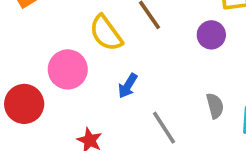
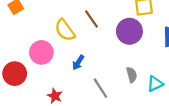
purple circle: (211, 35) -> (129, 31), size x1.5

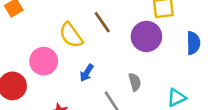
gray semicircle: (132, 75) -> (135, 82), moved

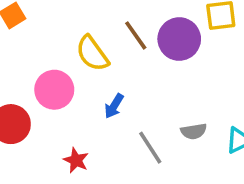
purple circle: (146, 36) -> (179, 39), moved
gray semicircle: (135, 82) -> (194, 131), moved, turned 96

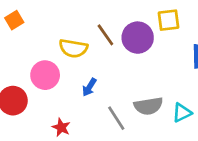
yellow semicircle: (92, 53) -> (73, 48), turned -44
gray semicircle: (194, 131) -> (148, 106), size x1.5

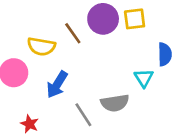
purple circle: (138, 38) -> (103, 19), moved
blue arrow: (89, 87) -> (57, 85), size x1.5
cyan triangle: (182, 113) -> (144, 78), moved, turned -36

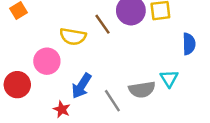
cyan triangle: (144, 78) -> (169, 78), moved
blue arrow: (57, 85) -> (81, 86), moved

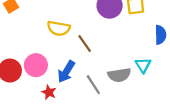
brown line: (102, 24) -> (85, 43), moved
pink circle: (47, 61) -> (36, 65), moved

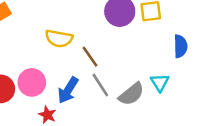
gray semicircle: (119, 75) -> (131, 94), turned -30
gray line: (93, 85) -> (100, 85), moved

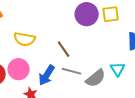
yellow semicircle: (59, 38) -> (25, 39), moved
gray line: (100, 85) -> (72, 71), turned -42

